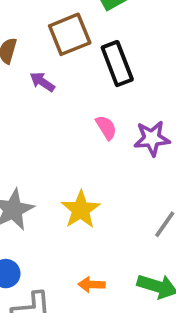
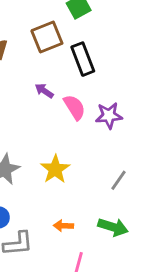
purple arrow: (42, 82) -> (44, 91), moved
pink semicircle: (106, 127) -> (74, 107), size x1.4

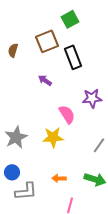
pink semicircle: (74, 107) -> (67, 114), moved
yellow star: (55, 169) -> (53, 137), turned 30

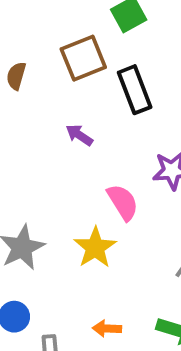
yellow star: (53, 137) -> (95, 248), turned -30

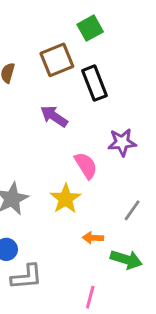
purple arrow: (79, 135) -> (54, 116), size x1.4
orange arrow: (107, 329) -> (93, 238), moved

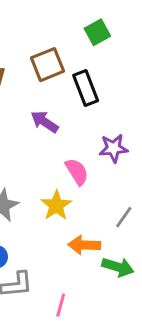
green square: (90, 28) -> (97, 32), moved
orange arrow: (93, 238) -> (84, 245), size x1.5
pink line: (90, 297) -> (61, 305), moved

